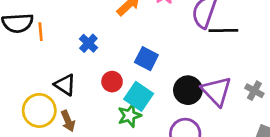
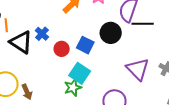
red circle: (112, 82) -> (62, 49), moved
black triangle: (65, 85) -> (21, 42), moved, size x1.4
black circle: (188, 90) -> (111, 33), moved

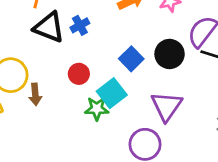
black triangle: (21, 42) -> (49, 27), turned -30
red circle: (62, 49) -> (79, 74), moved
purple triangle: (138, 69) -> (167, 106), moved

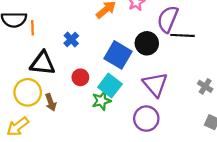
black triangle: (49, 27) -> (43, 63), moved
blue square: (131, 59) -> (118, 55), size x1.4

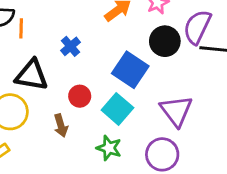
black circle: (147, 43) -> (165, 41), moved
green star: (101, 101) -> (109, 148), moved, turned 30
brown arrow: (51, 102) -> (61, 126), moved

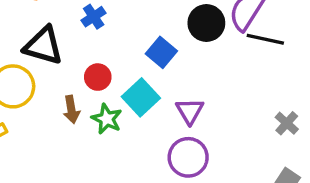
blue square: (130, 70) -> (161, 52), size x0.7
purple triangle: (176, 111) -> (190, 111), moved, size x0.7
green star: (109, 148) -> (107, 119), moved

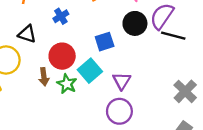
black triangle: (43, 46) -> (27, 34), size x0.7
blue square: (161, 52) -> (105, 42), turned 30
red circle: (98, 77) -> (62, 56), size x1.5
gray cross: (287, 123) -> (185, 91), size x1.5

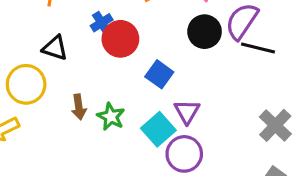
blue square: (105, 42) -> (159, 74), moved, turned -36
red circle: (62, 56) -> (120, 39), moved
cyan square: (90, 71) -> (158, 129), moved

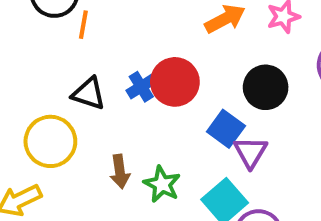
blue cross: (102, 23) -> (141, 87), moved
black circle: (205, 32) -> (266, 87), moved
purple triangle: (187, 112) -> (250, 152), moved

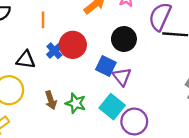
orange line: (83, 25) -> (43, 20), moved

